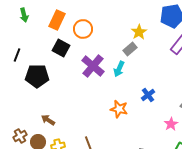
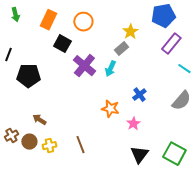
orange circle: (83, 29) -> (83, 22), moved
black square: (61, 48) -> (62, 44), moved
pink star: (171, 124) -> (133, 124), moved

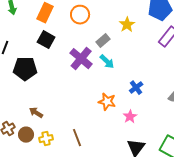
black square: (62, 44) -> (46, 40), moved
gray rectangle: (121, 49) -> (103, 41), moved
cyan arrow: (110, 69) -> (107, 62), turned -70

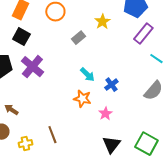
purple cross: (81, 59) -> (32, 67), moved
cyan arrow: (107, 62) -> (87, 75), moved
yellow cross: (46, 139) -> (25, 144), moved

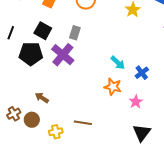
black square: (21, 37) -> (43, 31), moved
gray rectangle: (78, 38) -> (75, 33), moved, turned -32
brown line: (52, 135) -> (83, 123), turned -60

